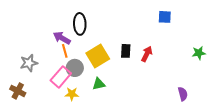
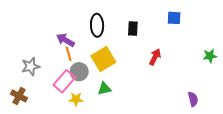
black ellipse: (80, 24) -> (97, 25), moved
black rectangle: (126, 51) -> (133, 28), moved

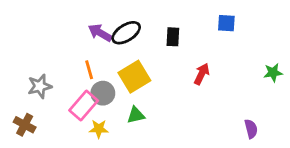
black ellipse: (97, 25) -> (126, 33), turned 60
purple arrow: (65, 40) -> (100, 33), moved

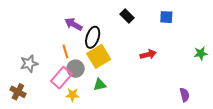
black ellipse: (126, 33) -> (93, 37), moved, turned -40
black rectangle: (173, 37) -> (127, 16), moved, turned -48
red arrow: (202, 74) -> (148, 54), turned 49

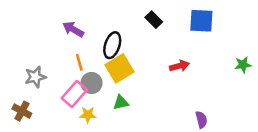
blue square: (166, 17) -> (201, 21), size x1.5
purple arrow: (73, 24) -> (73, 29), moved
purple semicircle: (185, 95) -> (201, 120), moved

